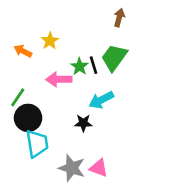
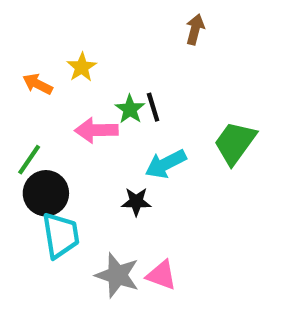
green trapezoid: (114, 57) -> (235, 143), moved

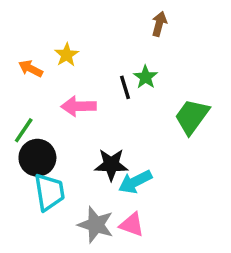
green star: (130, 109) -> (146, 77), moved
cyan arrow: (166, 164) -> (135, 182), moved
black star: (136, 202) -> (111, 165), size x1.4

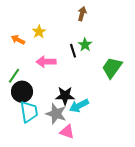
brown arrow: (159, 24) -> (82, 14), moved
gray star: (96, 225) -> (56, 114), moved
pink triangle: (132, 225) -> (67, 132), moved

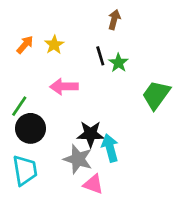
orange arrow: (18, 40) -> (25, 45), moved, turned 104
black line: (73, 51) -> (100, 56), moved
cyan arrow: (79, 106) -> (110, 148), turned 102
cyan trapezoid: (29, 112) -> (25, 170), moved

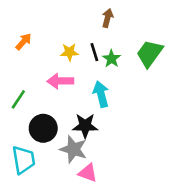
yellow star: (54, 45) -> (69, 52), moved, turned 30
green trapezoid: (156, 95) -> (150, 53), moved
black circle: (31, 128) -> (43, 128), moved
cyan arrow: (110, 148) -> (101, 94), moved

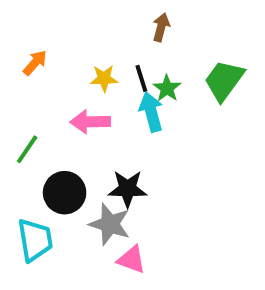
cyan arrow: (101, 94) -> (151, 112), moved

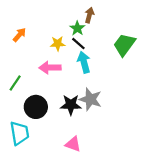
black line: (141, 78) -> (78, 44), turned -32
green star: (167, 88) -> (77, 28), moved
gray star: (110, 224) -> (90, 99), moved

